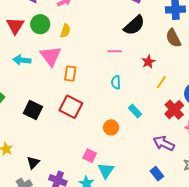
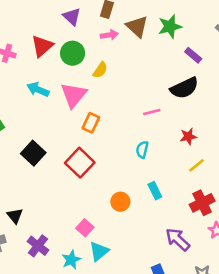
pink line: (115, 51) -> (152, 112), turned -32
black triangle: (33, 162) -> (15, 216), turned -40

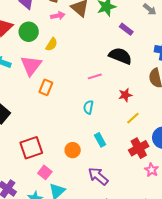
black semicircle: (184, 88) -> (120, 56), turned -130
red square: (80, 163) -> (31, 148), moved, turned 30
purple arrow: (178, 239) -> (98, 176), moved

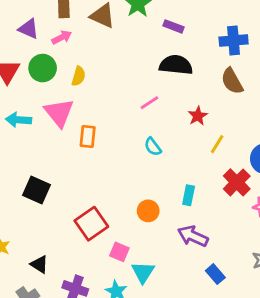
pink arrow: (58, 16) -> (62, 37), moved
cyan semicircle: (88, 107) -> (153, 147), turned -32
cyan rectangle: (100, 140) -> (189, 195), moved, turned 56

